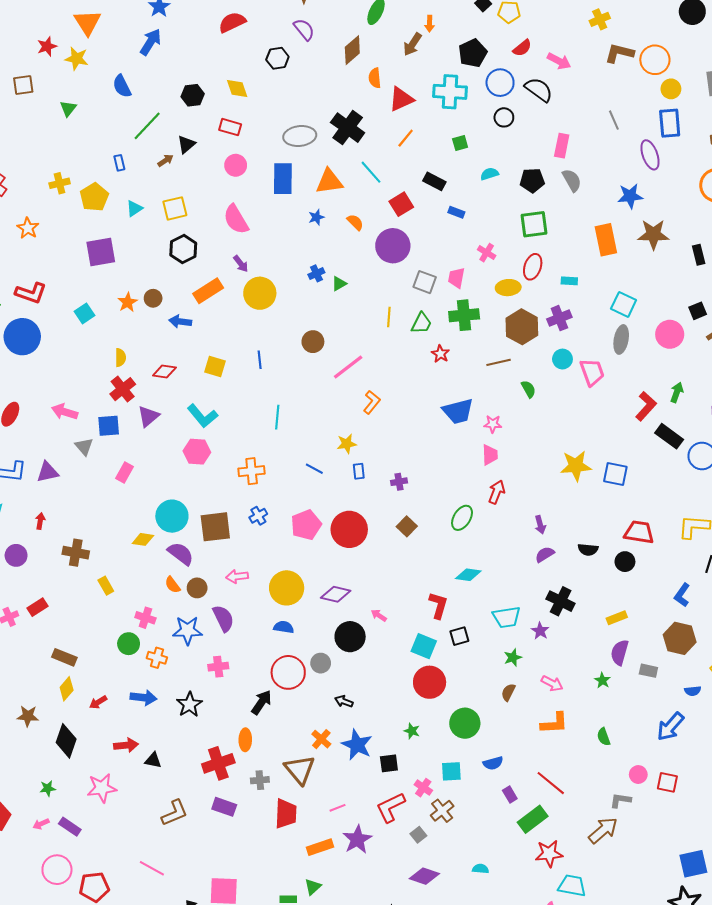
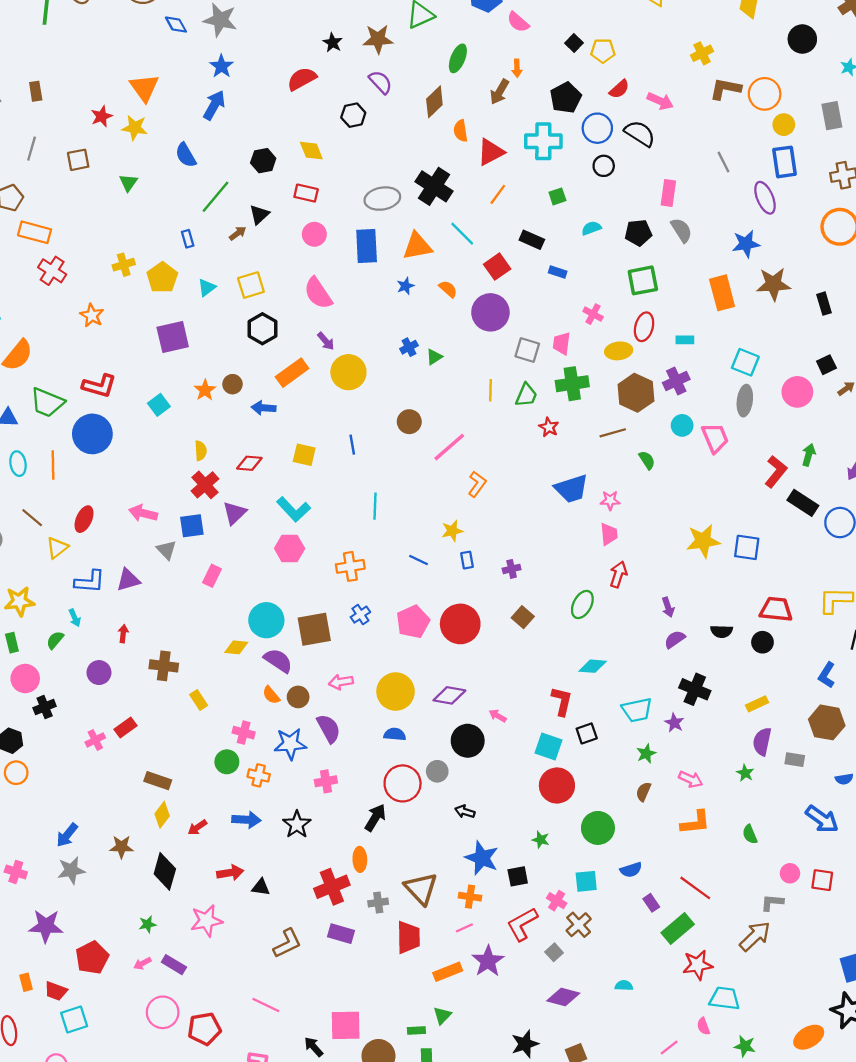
blue arrow: (670, 727) -> (822, 819), turned -92
orange cross: (321, 739) -> (470, 897), moved, turned -30

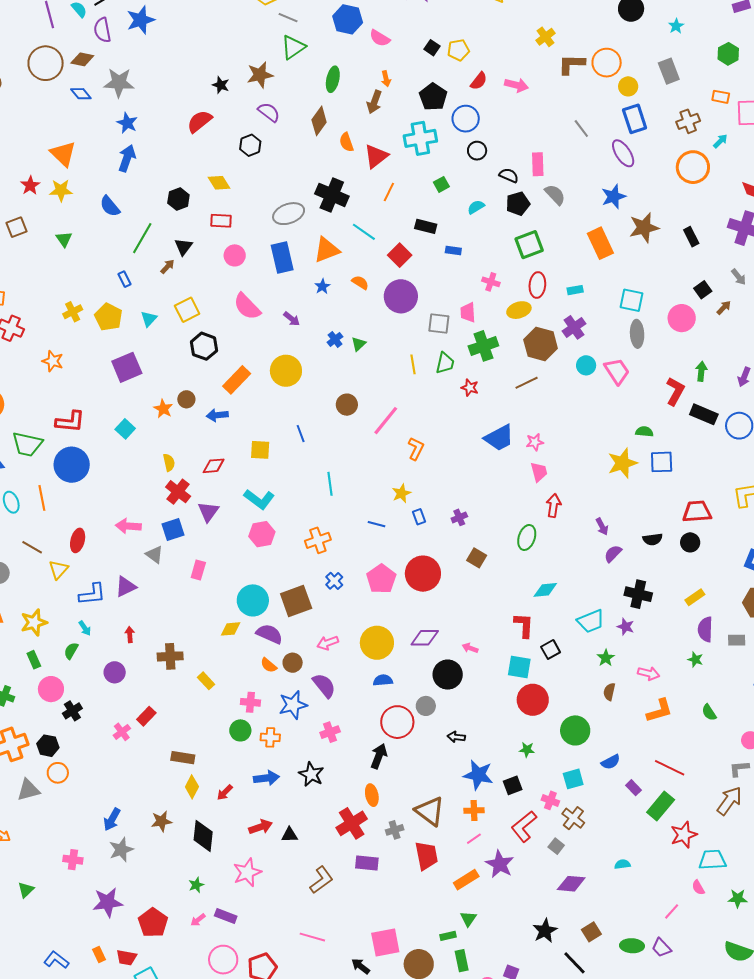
black semicircle: (640, 133) -> (509, 175), moved, size x0.7
purple arrow: (326, 341) -> (292, 319), moved
green semicircle: (647, 460) -> (644, 432), moved, turned -42

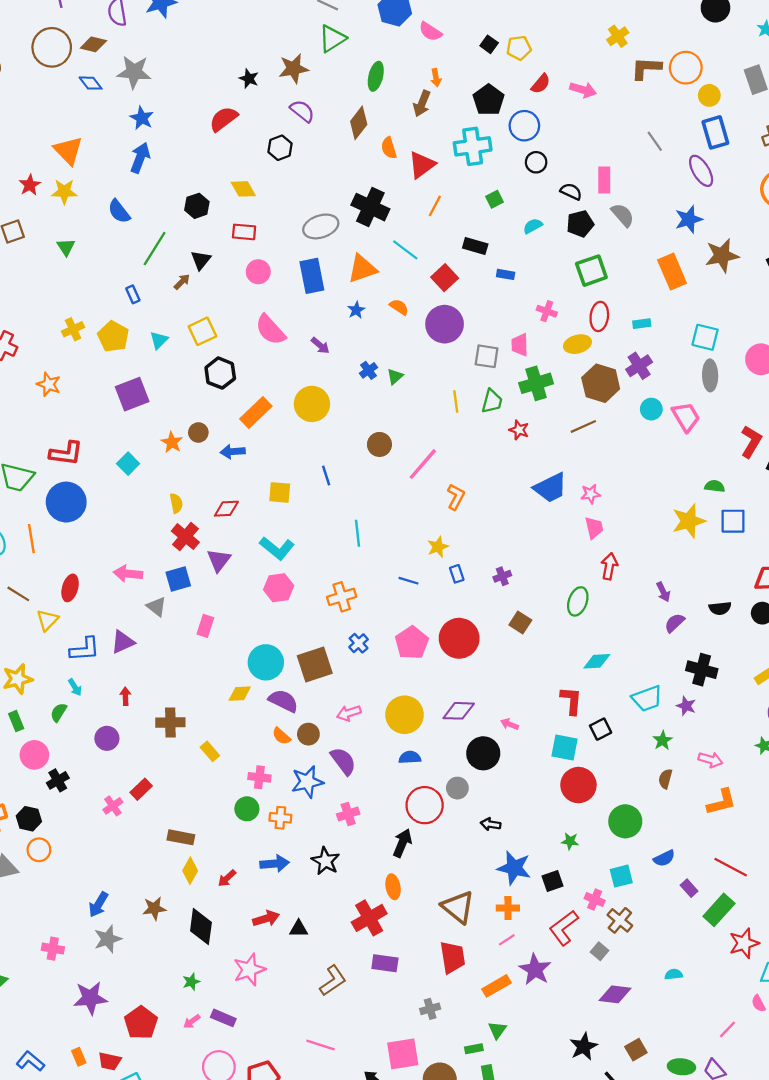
gray cross: (395, 830) -> (430, 1009), moved

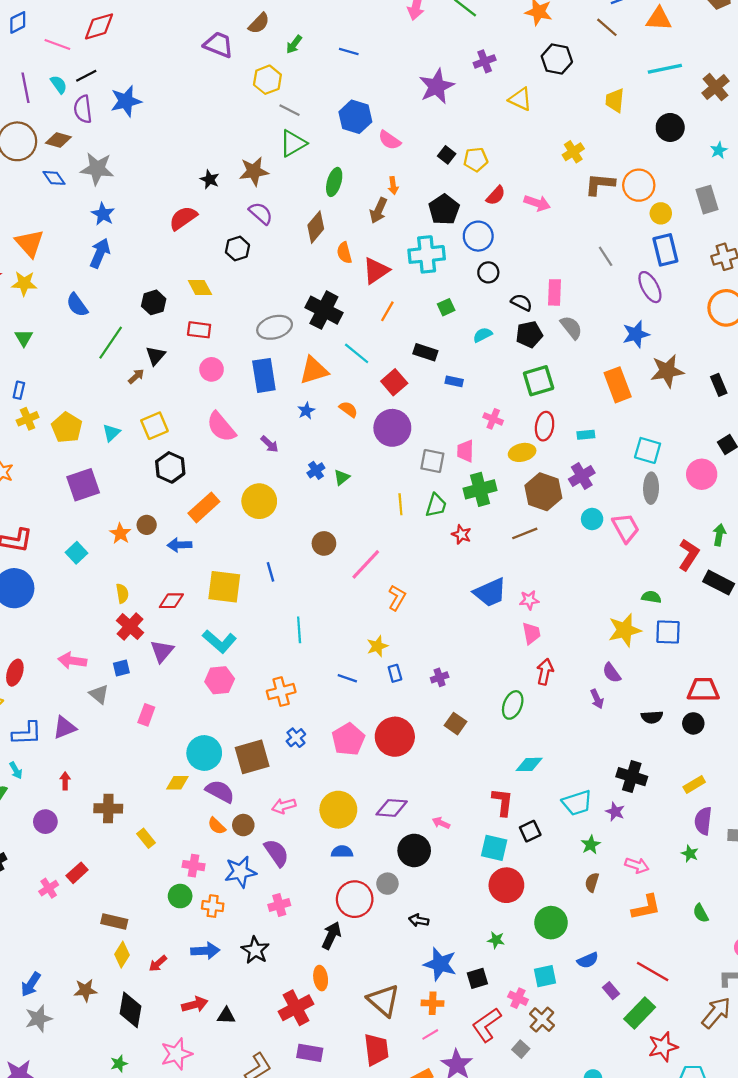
blue rectangle: (133, 294) -> (19, 390), moved, turned 35
yellow square: (280, 492) -> (224, 587), size x1.5
blue square: (178, 579) -> (121, 668), size x0.7
purple semicircle: (675, 623) -> (612, 673), moved, turned -85

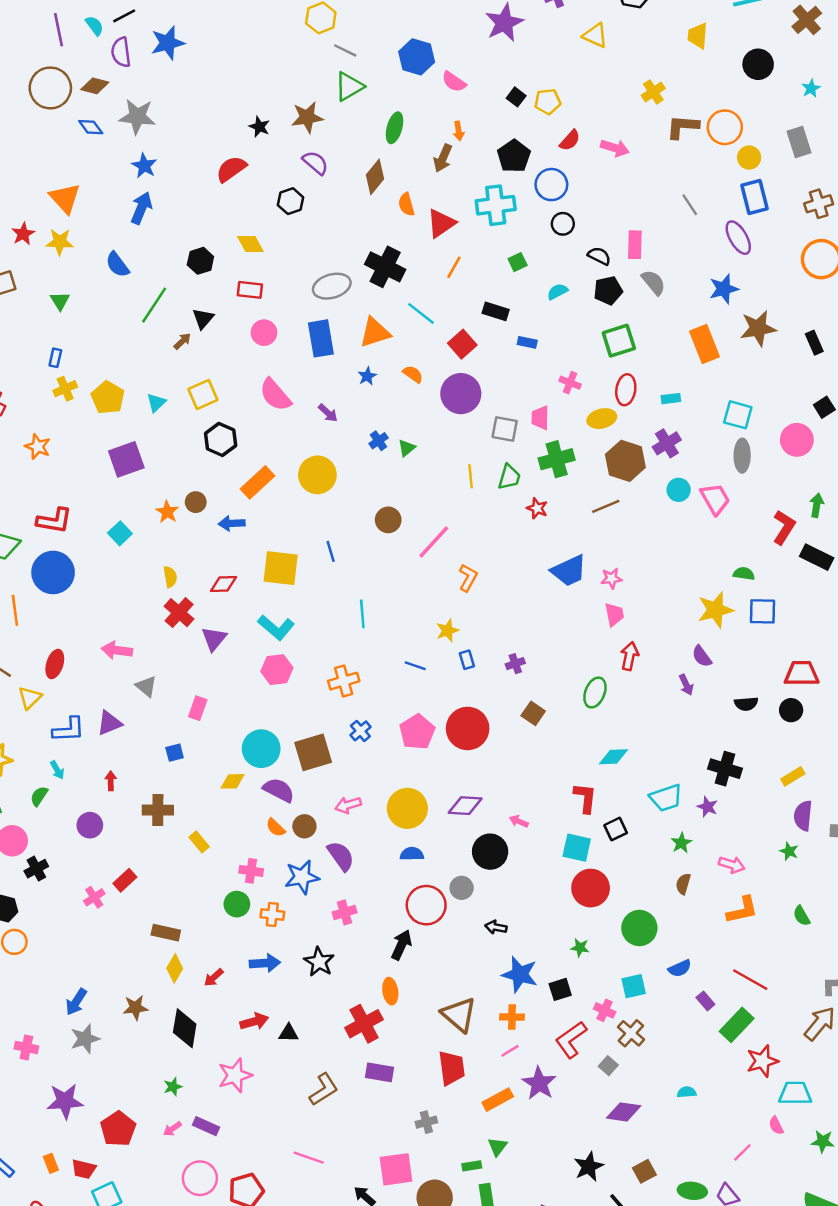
blue square: (121, 668) -> (175, 753), moved

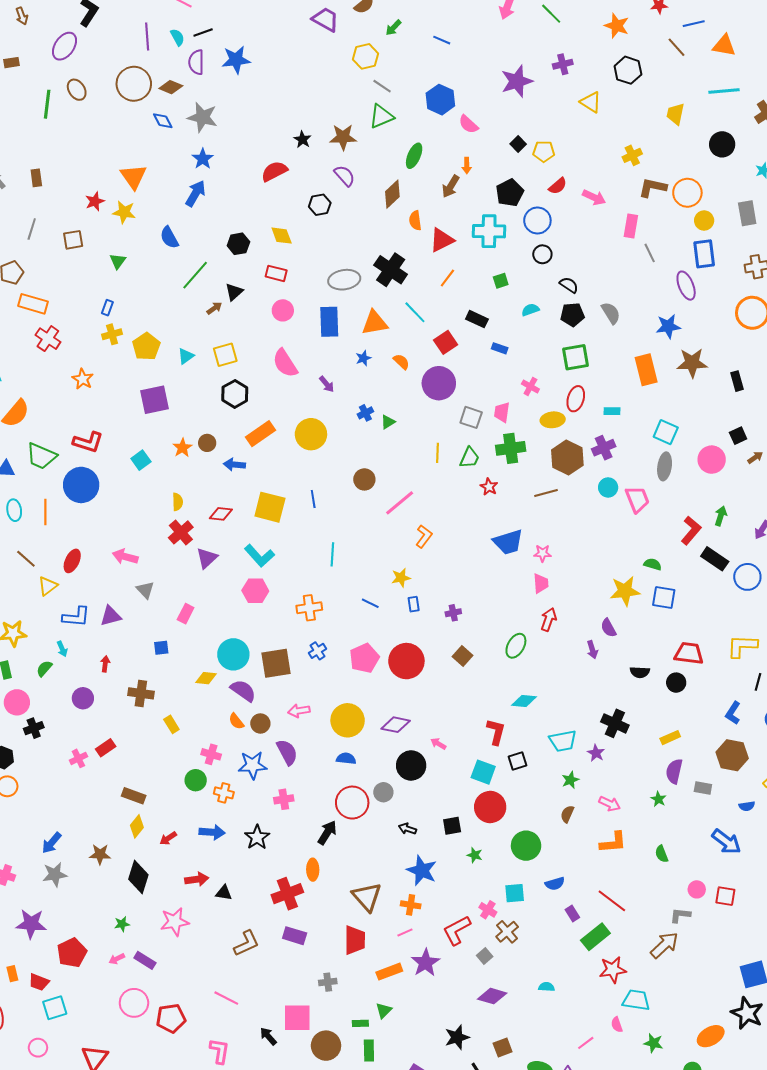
pink rectangle: (635, 245) -> (631, 226), moved
black square: (560, 989) -> (452, 826), moved

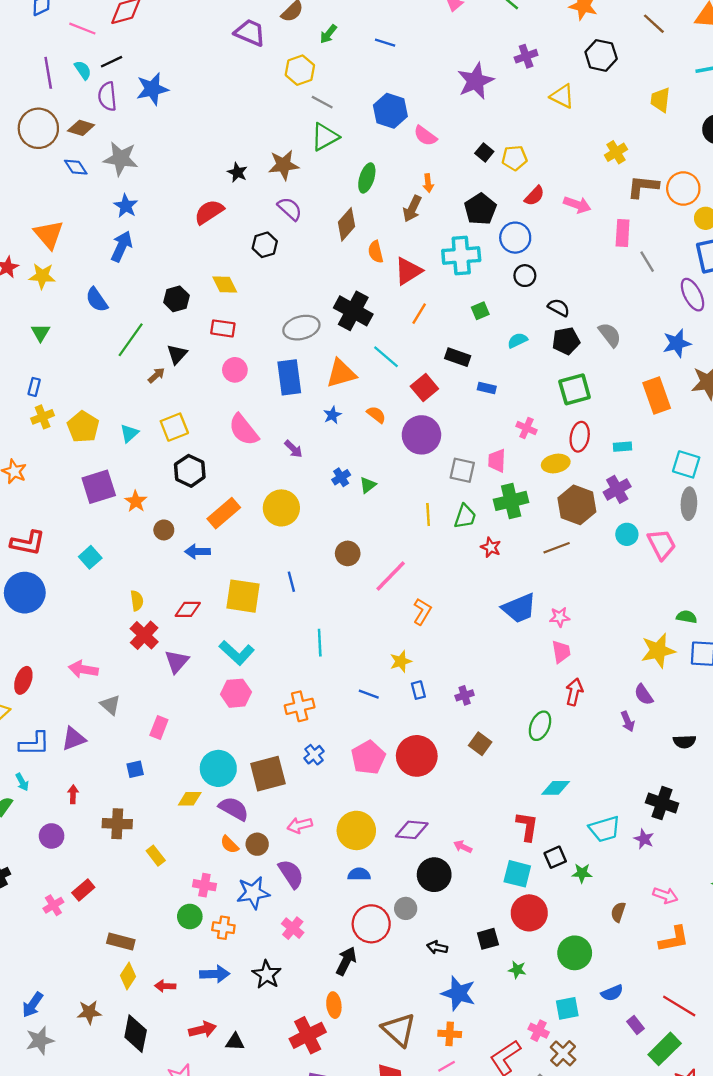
orange star: (182, 448) -> (136, 501), moved
green star: (570, 780) -> (582, 873), moved, turned 30
pink cross: (284, 799) -> (293, 928), turned -36
red arrow: (168, 838) -> (165, 986), turned 42

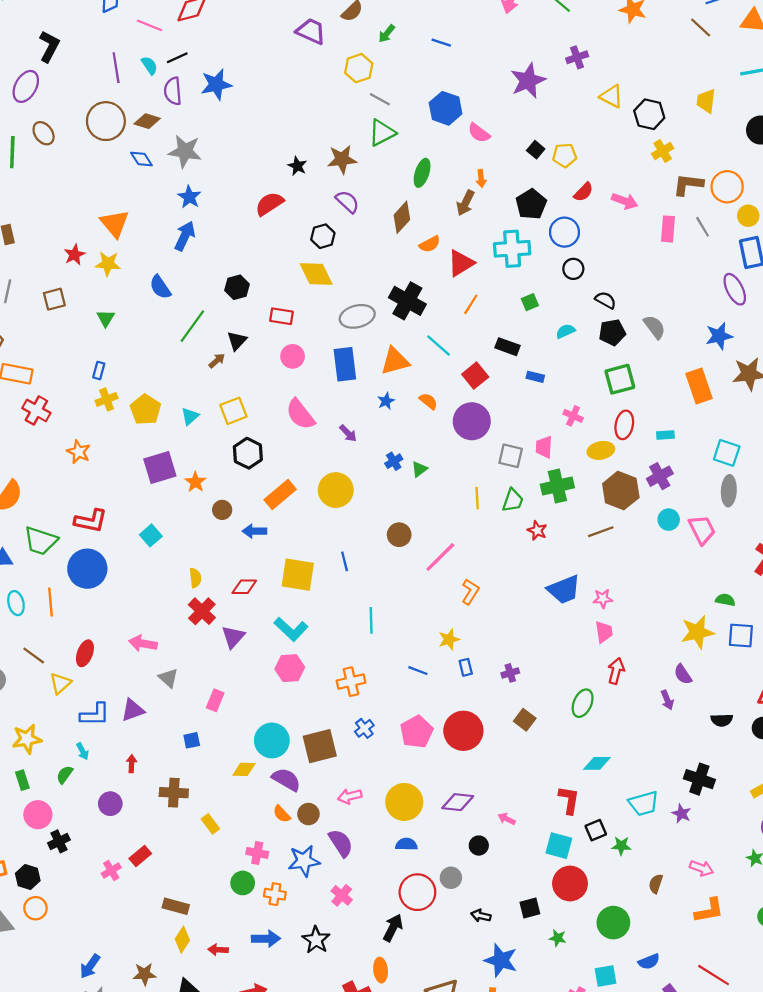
black hexagon: (601, 55) -> (649, 114), moved
orange semicircle: (376, 252) -> (430, 244), turned -105
gray line: (647, 262) -> (703, 227), moved
yellow diamond: (225, 285) -> (316, 274), moved, size x1.4
black circle: (434, 875) -> (479, 846), size x0.6

